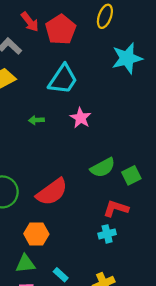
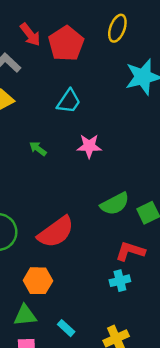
cyan trapezoid: (63, 79) -> (69, 101), size x0.7
pink star: (81, 118) -> (89, 146), turned -30
green arrow: (36, 120) -> (38, 149), turned 40

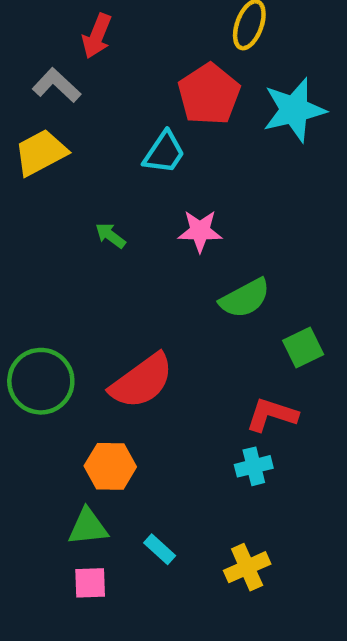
red arrow: (30, 35) -> (97, 36), turned 60
red pentagon: (66, 44) -> (209, 94), moved
green semicircle: (115, 204) -> (245, 298), moved

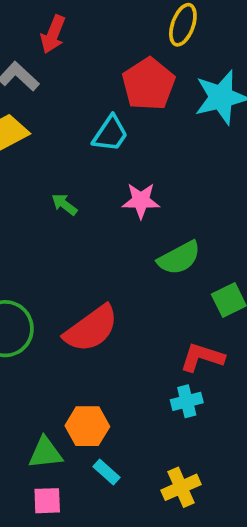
orange hexagon: (110, 466) -> (87, 426), moved

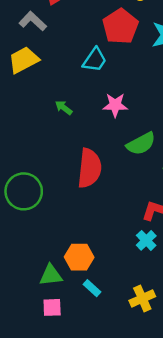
red semicircle: (91, 329) -> (89, 168), moved, turned -48
cyan cross: (187, 401) -> (146, 240), turned -30

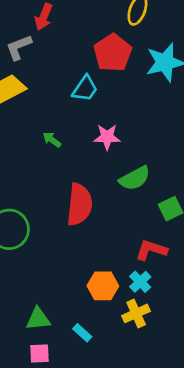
gray L-shape: (33, 21) -> (19, 47), turned -64
orange hexagon: (79, 257) -> (103, 286), moved
yellow cross: (142, 298) -> (136, 313), moved

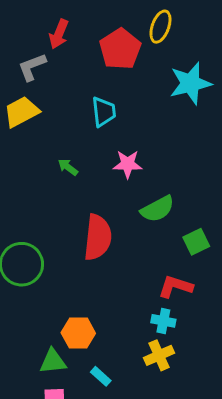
red pentagon: (113, 53) -> (120, 49), moved
cyan trapezoid: (85, 89) -> (104, 112), turned -40
cyan cross: (140, 282) -> (163, 321), turned -35
orange hexagon: (103, 286) -> (78, 333), moved

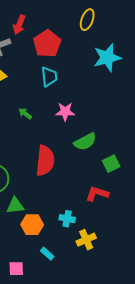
red pentagon: (120, 49) -> (47, 44), moved
cyan cross: (163, 321) -> (67, 219), moved
green triangle: (53, 361) -> (15, 206), moved

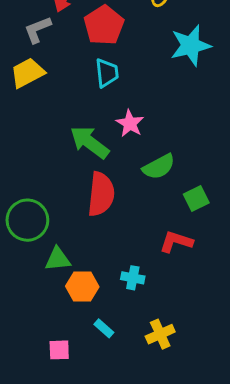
pink star: (65, 112) -> (130, 123), turned 30
green arrow: (25, 114) -> (89, 142), moved, size x2.0
yellow cross: (86, 240) -> (160, 334), moved

